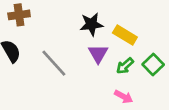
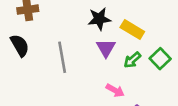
gray line: (54, 63) -> (62, 57), turned 32
pink arrow: (124, 97) -> (115, 90), moved

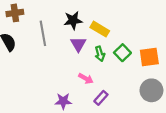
gray line: (62, 57) -> (43, 33), moved
green arrow: (132, 60) -> (100, 54), turned -64

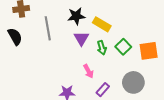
pink arrow: (86, 79) -> (88, 71), turned 32
gray circle: (151, 90) -> (133, 82), moved

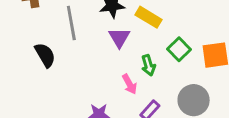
black semicircle: (15, 37) -> (45, 55), moved
green arrow: (102, 48) -> (148, 65), moved

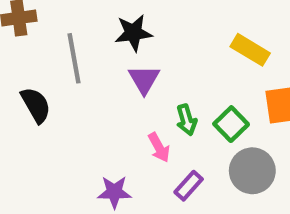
yellow rectangle: (148, 17) -> (250, 50), moved
green square: (179, 49) -> (231, 124), moved

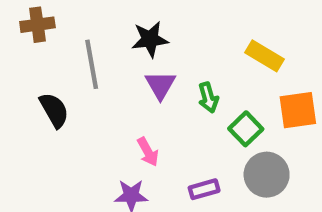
green arrow: (186, 120) -> (208, 98), moved
pink arrow: (159, 147) -> (148, 152), moved
purple rectangle: (189, 186) -> (204, 189), turned 32

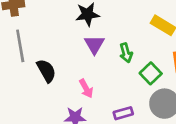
gray line: (92, 64) -> (20, 46), moved
black semicircle: (54, 110) -> (46, 71), moved

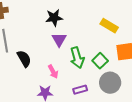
green arrow: (126, 53) -> (77, 58), moved, size x1.5

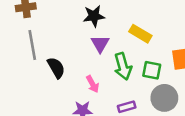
yellow rectangle: (109, 26) -> (140, 34), moved
green square: (100, 61) -> (152, 70), turned -35

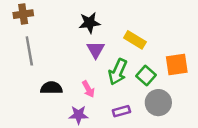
green arrow: (123, 66) -> (118, 72), turned 40
black semicircle: (56, 68) -> (51, 88), moved, turned -60
green square: (152, 70) -> (146, 76), turned 30

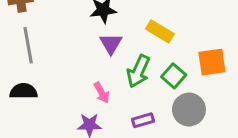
black semicircle: (51, 88) -> (24, 91), moved

